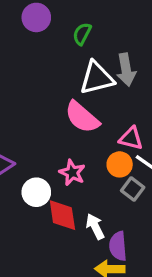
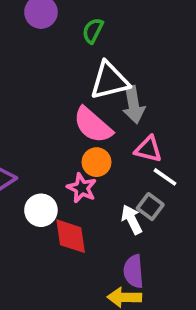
gray arrow: (126, 70) -> (134, 105), moved
orange circle: (120, 164) -> (97, 162), moved
white arrow: (95, 227) -> (132, 220), moved

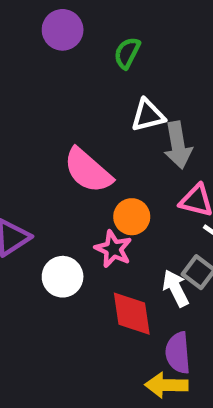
white triangle: (109, 81) -> (148, 115), size x0.7
pink semicircle: (93, 125) -> (88, 171), moved
red diamond: (71, 236) -> (132, 314), moved

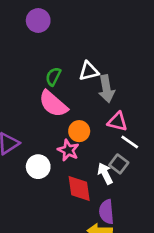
green semicircle: (127, 53) -> (53, 76), moved

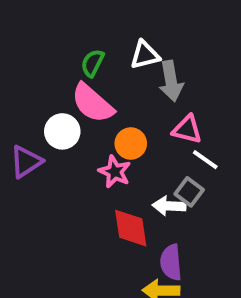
white circle: (38, 167) -> (62, 131), moved
white arrow: (105, 173) -> (169, 206), turned -60

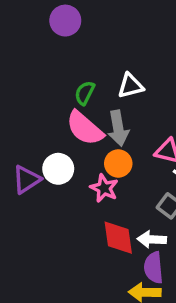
gray arrow: (171, 81) -> (118, 128), moved
white circle: (62, 131) -> (58, 169), moved
white arrow: (169, 206) -> (152, 239), moved

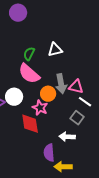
gray arrow: (118, 128) -> (61, 84), moved
red diamond: (118, 238) -> (30, 124), moved
purple semicircle: (154, 268) -> (49, 153), moved

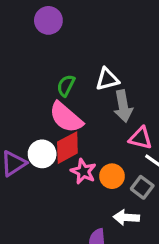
gray arrow: (61, 84) -> (123, 106), moved
orange circle: (48, 94) -> (112, 176), moved
red diamond: (30, 124) -> (67, 148), moved, turned 70

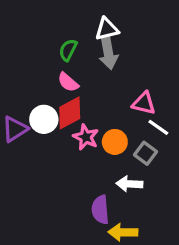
white triangle: (107, 79) -> (107, 29), moved
gray arrow: (123, 106) -> (108, 53), moved
pink semicircle: (66, 117) -> (68, 82), size x0.6

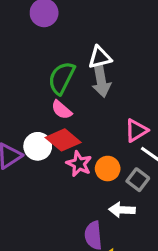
green semicircle: (68, 50) -> (62, 78), size x1.5
pink triangle: (144, 103) -> (136, 130), turned -45
red diamond: (70, 113) -> (63, 140), turned 68

